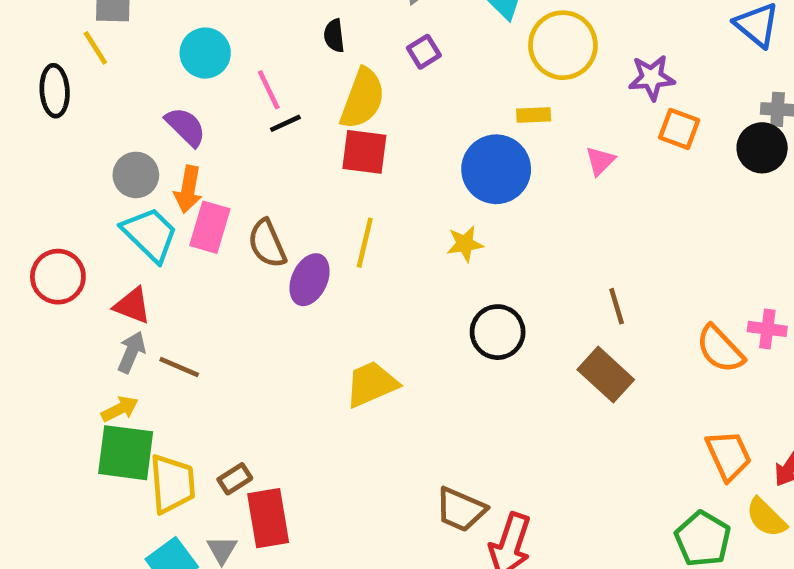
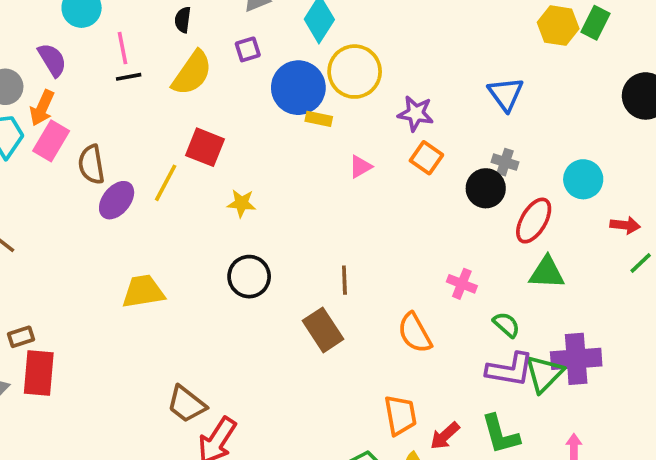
red square: (364, 152) -> (205, 147), moved
blue circle: (496, 169) -> (298, 88), moved
pink cross: (767, 329) -> (462, 284), moved

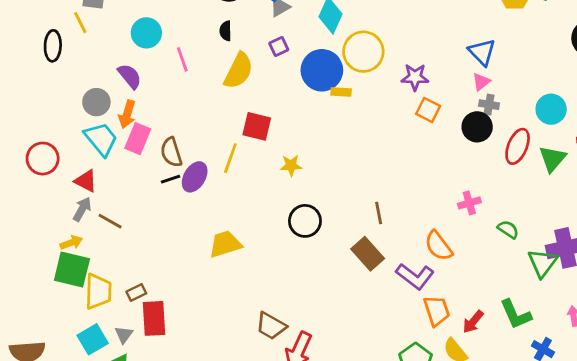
black line: (129, 77) -> (171, 179), moved
pink triangle: (360, 167) -> (481, 82), moved
green triangle: (547, 273) -> (552, 159), moved, turned -44
pink cross: (462, 284) -> (469, 203), turned -30
purple L-shape: (510, 370) -> (415, 276), moved, turned 36

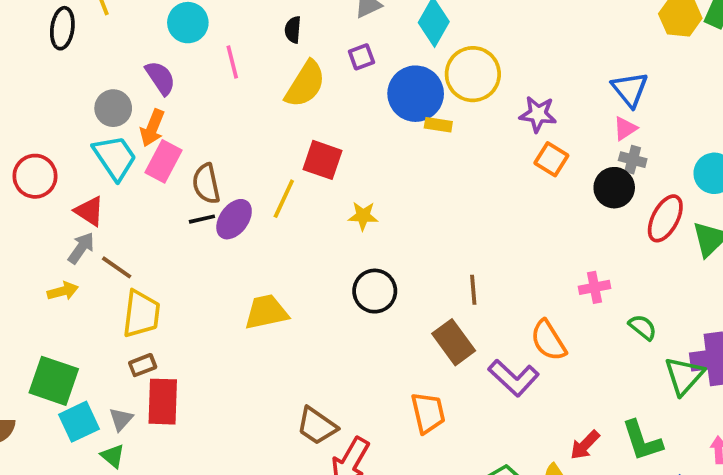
green square: (72, 270) -> (54, 381), moved
yellow trapezoid: (98, 291) -> (141, 314), moved
orange trapezoid: (437, 311) -> (428, 413), moved

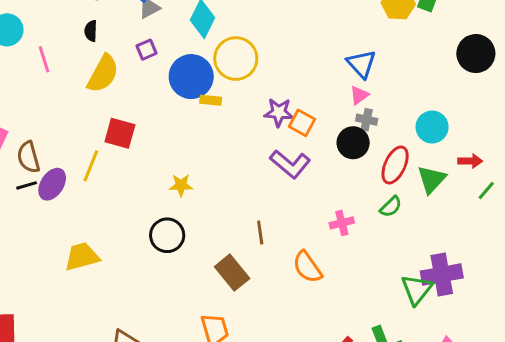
purple star: (538, 114) -> (279, 112), moved
yellow star: (363, 216) -> (181, 185), moved
brown line: (473, 290) -> (260, 232), moved
green semicircle: (643, 327) -> (391, 207), moved, turned 100
purple L-shape: (514, 378) -> (290, 164), moved

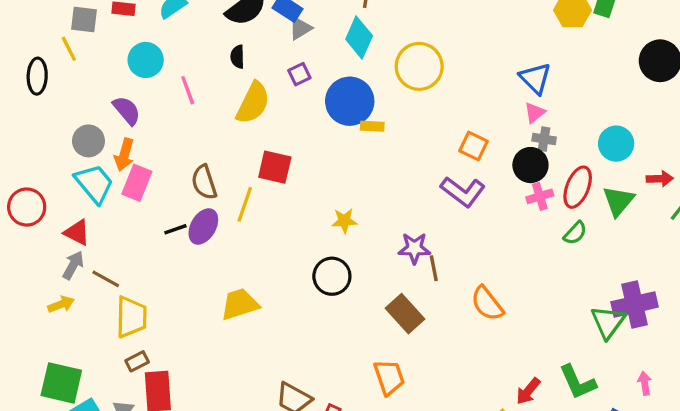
yellow circle: (236, 59) -> (419, 66), moved
purple star: (279, 112) -> (414, 248), moved
brown semicircle: (28, 157) -> (204, 182), moved
pink cross: (342, 223) -> (540, 196), moved

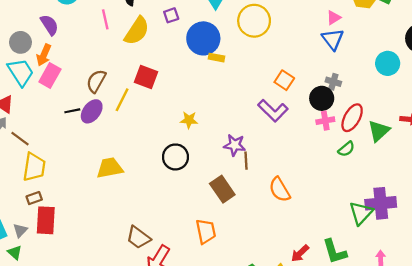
pink line: (188, 90) -> (105, 19), moved
pink triangle: (535, 113) -> (334, 18), moved
cyan circle: (616, 144) -> (388, 63), moved
brown semicircle: (204, 182) -> (96, 81), turned 40

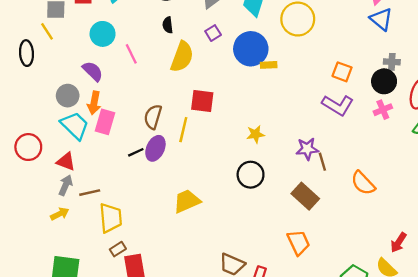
pink line: (105, 19) -> (131, 54), moved
pink cross: (325, 121) -> (383, 110), moved
brown line: (20, 139) -> (90, 193), turned -36

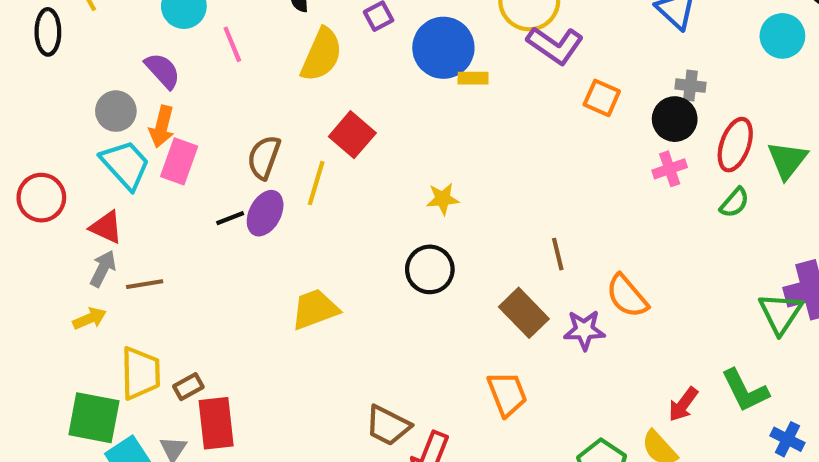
red square: (202, 101) -> (352, 135), turned 30
purple L-shape: (338, 105) -> (555, 45), moved
purple star: (307, 149) -> (584, 330), moved
yellow trapezoid: (111, 218) -> (140, 373), moved

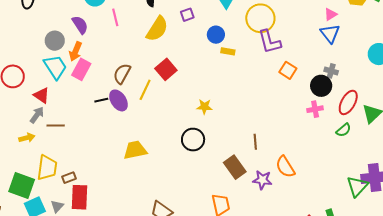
purple L-shape: (555, 45) -> (269, 42), turned 32
blue circle: (443, 48) -> (216, 35), size x0.6
purple ellipse: (265, 213) -> (118, 100), turned -70

